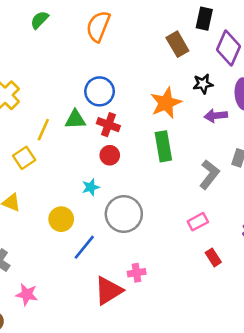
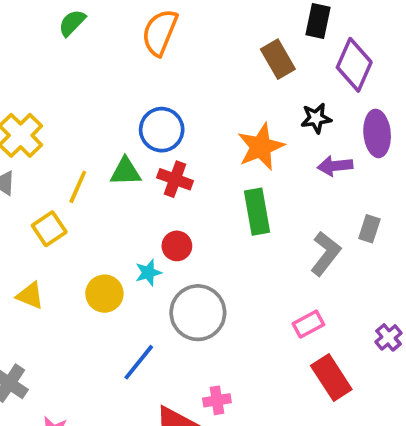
red circle: (110, 155) -> (177, 246), moved
yellow circle: (61, 219) -> (104, 294), moved
red rectangle: (213, 257) -> (331, 377), size x1.6

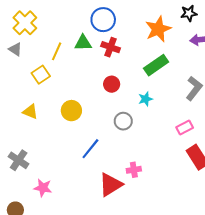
green rectangle: (257, 212) -> (156, 65), turned 65
cyan star: (148, 273) -> (145, 99), moved
gray circle: (198, 313) -> (123, 121), size x0.6

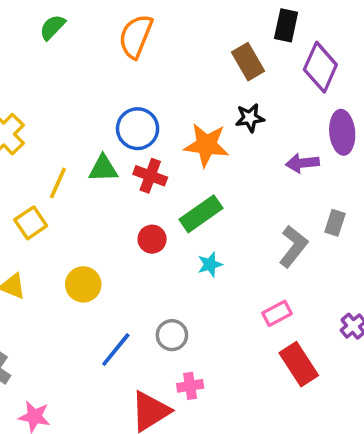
black star: (189, 13) -> (250, 118), moved
orange star: (158, 29) -> (206, 145), moved, turned 30
green rectangle: (156, 65) -> (201, 214), moved
gray circle: (123, 121) -> (172, 335), moved

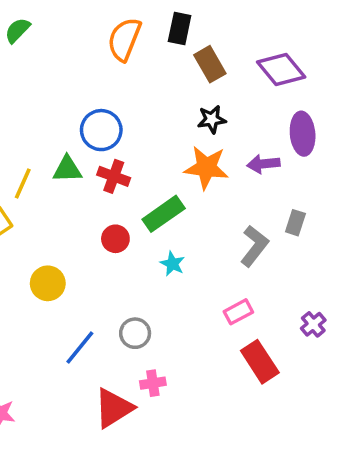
black rectangle: (286, 25) -> (180, 29), moved
orange semicircle: (136, 36) -> (124, 39), moved
purple diamond: (320, 67) -> (281, 69), turned -63
orange star: (206, 145) -> (206, 167), moved
cyan star: (210, 264) -> (172, 264), turned -30

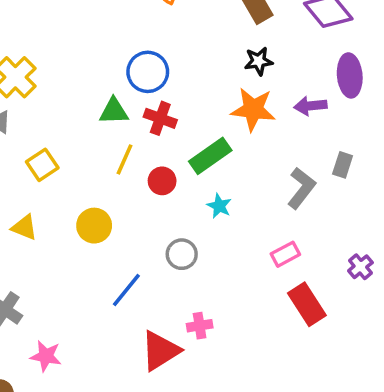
yellow line: (23, 184) -> (125, 159), moved
gray circle: (135, 333) -> (182, 254), moved

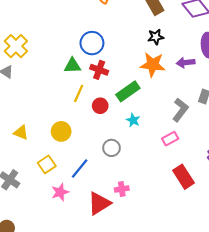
yellow square: (42, 165) -> (47, 164), moved
pink rectangle: (285, 254) -> (170, 139), moved
pink star: (46, 356) -> (60, 192), moved, turned -30

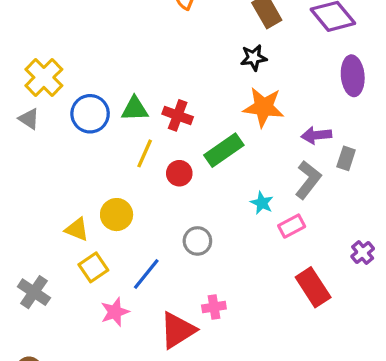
black star: (156, 37) -> (254, 58), moved
blue circle: (92, 43) -> (90, 114), moved
purple arrow: (186, 63) -> (316, 135), moved
cyan star: (133, 120) -> (262, 203), moved
yellow triangle: (21, 132) -> (77, 229), moved

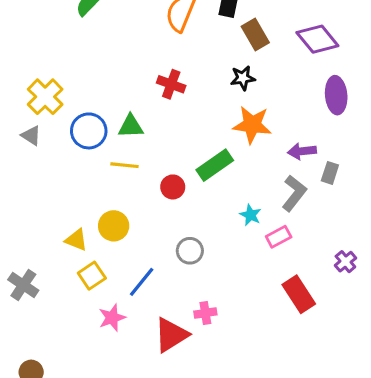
red cross: (178, 115) -> (171, 84), moved
yellow line: (145, 153) -> (124, 165), moved, turned 72
gray cross: (34, 292) -> (23, 285), moved

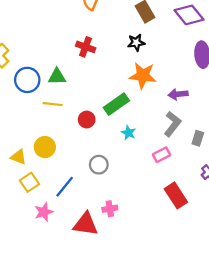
gray rectangle: (330, 173) -> (198, 138), moved
cyan star: (251, 215) -> (128, 133), moved
red triangle: (171, 335) -> (86, 224), turned 40

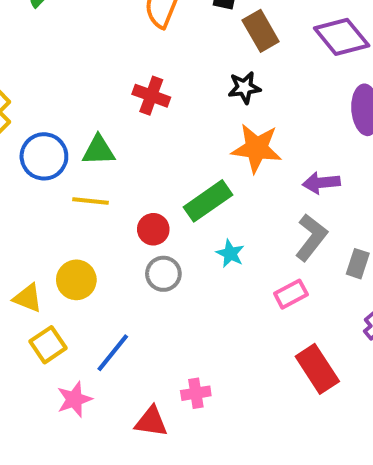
gray circle: (99, 165) -> (163, 274), moved
red triangle: (86, 224) -> (151, 422), size x0.7

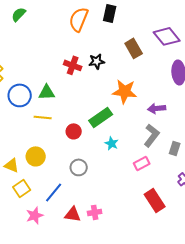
brown rectangle: (261, 31) -> (134, 48), moved
black star: (244, 88) -> (97, 61), moved
gray circle: (163, 274) -> (79, 167), moved
red triangle: (151, 422) -> (73, 214), moved

